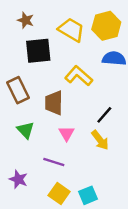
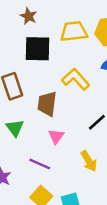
yellow trapezoid: (71, 30) -> (74, 31), turned -44
yellow arrow: (100, 140) -> (89, 161), moved

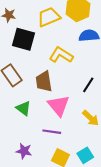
black square: (38, 49) -> (24, 39), turned 30
pink triangle: (56, 136) -> (59, 106), size x1.6

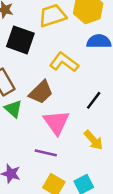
brown trapezoid: (44, 81) -> (41, 92), turned -130
green triangle: (23, 108) -> (13, 109), moved

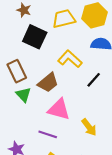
black line: (94, 100) -> (94, 80), moved
pink triangle: (56, 122) -> (59, 109), turned -45

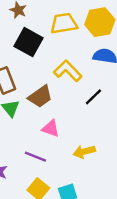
pink triangle: (59, 109) -> (51, 128), size x0.7
yellow arrow: (89, 127) -> (84, 152), turned 108

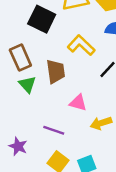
brown trapezoid: (40, 96) -> (56, 71), turned -60
pink triangle: (51, 128) -> (78, 103), moved

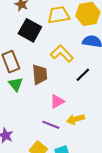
pink triangle: (78, 103) -> (57, 101), turned -49
purple line: (54, 130) -> (51, 125), moved

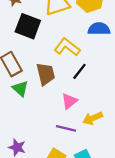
black line: (83, 75) -> (79, 71), moved

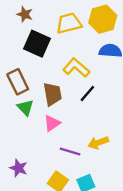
pink triangle: (69, 101) -> (52, 123), moved

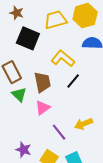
purple line: (70, 151) -> (59, 132), turned 36
purple star: (19, 168) -> (23, 150), moved

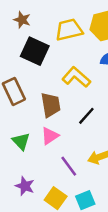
black line: (73, 81) -> (86, 116), moved
green triangle: (19, 95) -> (21, 141), moved

